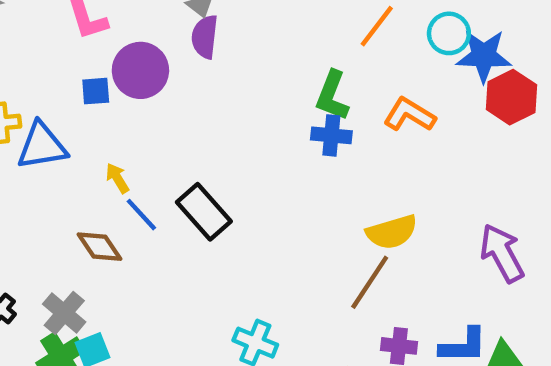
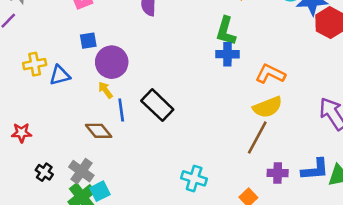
purple circle: (140, 70) -> (112, 62), moved
orange L-shape: (409, 115) -> (270, 74), moved
blue triangle: (42, 146) -> (60, 75), size x0.7
blue line: (141, 215) -> (121, 110), turned 40

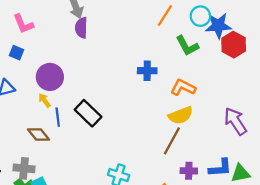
green L-shape: (226, 31) -> (187, 46), moved, turned -45
blue square: (88, 41) -> (17, 53), moved, turned 32
gray cross: (81, 171) -> (24, 168), turned -30

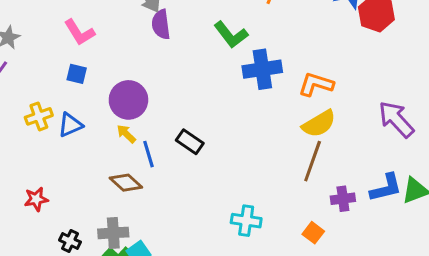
green L-shape: (187, 46) -> (231, 35), moved
blue cross: (147, 71) -> (262, 69), size x1.4
black rectangle: (88, 113) -> (190, 142), size x0.7

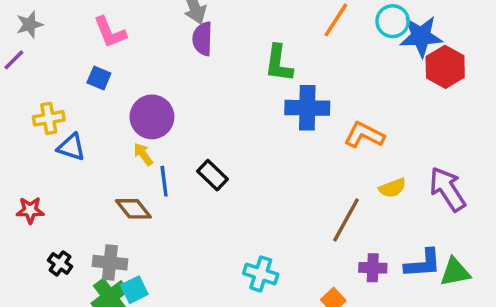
green L-shape: (231, 35) -> (279, 63), turned 36
yellow semicircle: (319, 124) -> (392, 188), moved, size x0.7
blue triangle: (70, 125) -> (71, 147), moved, turned 32

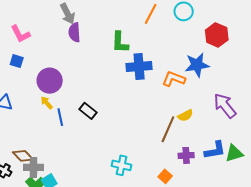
blue star: (421, 36) -> (197, 65), moved
yellow semicircle: (392, 188) -> (185, 115), moved
brown diamond: (133, 209) -> (23, 156), moved

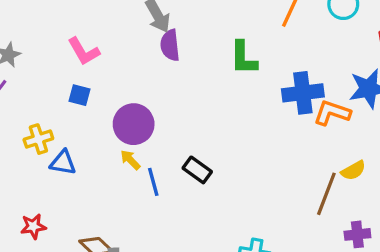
blue cross: (139, 66) -> (303, 93), moved

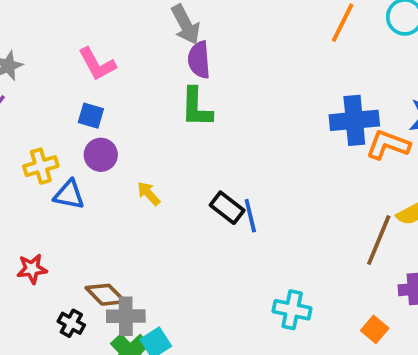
green L-shape: (244, 58) -> (196, 107), moved
purple circle: (134, 124) -> (101, 155), moved, size x0.7
blue line: (153, 182) -> (250, 216), moved

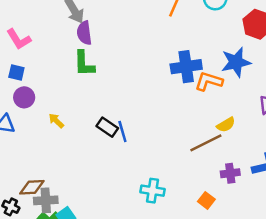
brown line: (379, 240) -> (206, 143), turned 44
brown diamond: (106, 295) -> (32, 187), turned -45

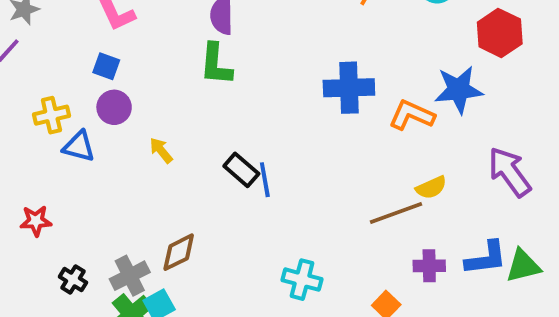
blue cross: (186, 67) -> (349, 88), moved
brown diamond: (32, 187) -> (179, 252), moved, turned -30
gray cross: (46, 200) -> (130, 276), turned -30

